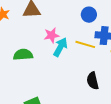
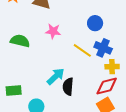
cyan arrow: (60, 47) -> (56, 76), moved
black semicircle: (93, 81) -> (68, 87), moved

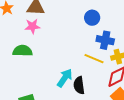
pink star: (53, 31) -> (32, 26), moved
yellow line: (82, 50) -> (94, 59), moved

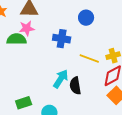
blue cross: (105, 40) -> (62, 39), moved
green semicircle: (23, 51) -> (16, 39), moved

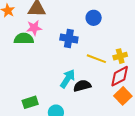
black semicircle: (75, 86) -> (82, 86), turned 84

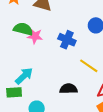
pink star: (34, 28) -> (35, 36), moved
cyan arrow: (68, 79) -> (24, 76), moved

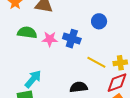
pink star: (35, 36) -> (50, 39), moved

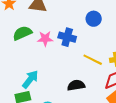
green semicircle: (27, 33) -> (22, 33), turned -30

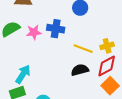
black semicircle: (76, 85) -> (80, 70), moved

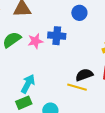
yellow line: (83, 49) -> (77, 87), moved

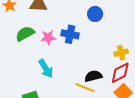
cyan arrow: (28, 84) -> (46, 69), moved, turned 114

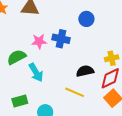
green semicircle: (25, 34) -> (17, 57), moved
black semicircle: (93, 76) -> (85, 71), moved

